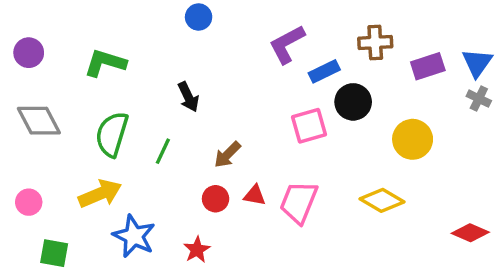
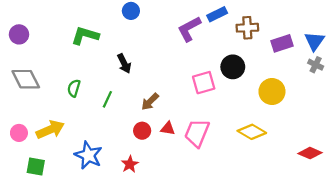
green L-shape: (105, 63) -> (85, 36), moved
blue rectangle: (324, 71) -> (217, 14), moved
green semicircle: (112, 134) -> (74, 88), size x0.6
yellow arrow: (100, 194) -> (50, 130), moved

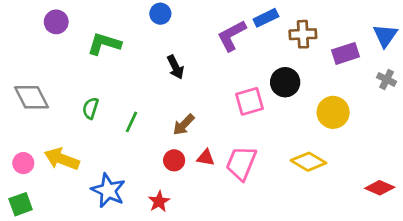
purple circle: (19, 34) -> (56, 22), moved
blue triangle: (314, 41) -> (385, 36), moved
black arrow: (124, 64) -> (175, 67), moved
yellow arrow: (50, 130) -> (62, 159), turned -136
green square: (36, 167) -> (21, 204), moved, turned -30

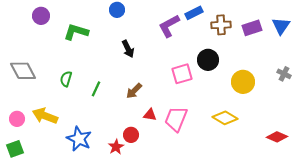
purple rectangle: (345, 53) -> (252, 28), moved
gray cross: (387, 79) -> (284, 74), moved
red circle: (174, 160) -> (131, 135), moved

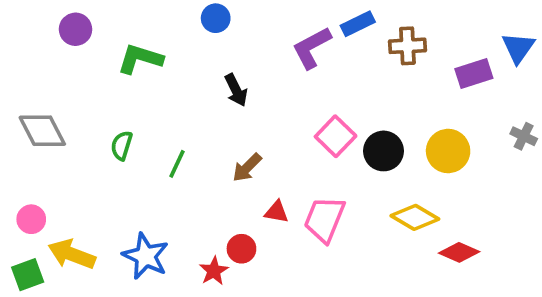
purple rectangle: (252, 28) -> (474, 74), moved
black circle: (208, 60) -> (384, 151), moved
pink square: (182, 74) -> (336, 136), turned -30
yellow arrow: (45, 116) -> (72, 254), moved
red diamond: (277, 137) -> (459, 252), moved

